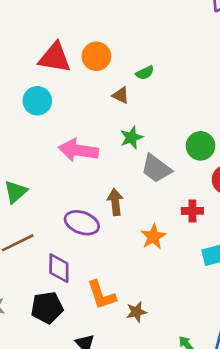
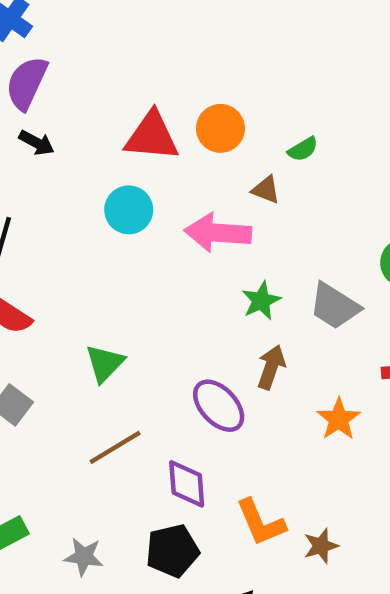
green star: (131, 137) -> (261, 301), moved
pink arrow: (78, 150) -> (218, 233), moved
brown arrow: (115, 202) -> (271, 367), turned 30
purple ellipse: (82, 223) -> (219, 406), turned 32

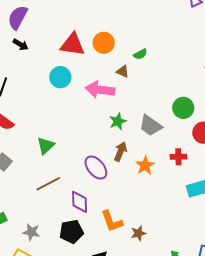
orange star: (339, 419) -> (145, 165), moved

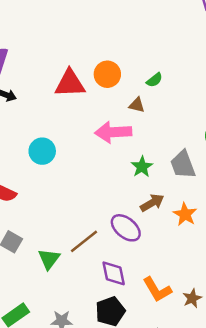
cyan circle: (60, 77) -> (42, 151), moved
gray trapezoid: (151, 126) -> (183, 165), turned 45
green triangle: (46, 146) -> (49, 259), moved
brown arrow: (121, 151) -> (152, 203), turned 48
brown line: (48, 184) -> (84, 241), moved

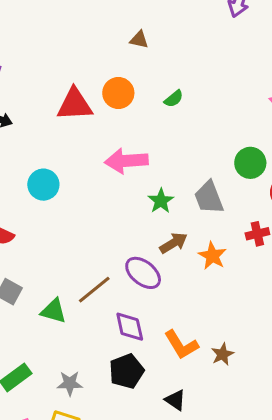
brown triangle: (137, 105) -> (139, 40), moved
green triangle: (49, 259) -> (54, 311), turned -50

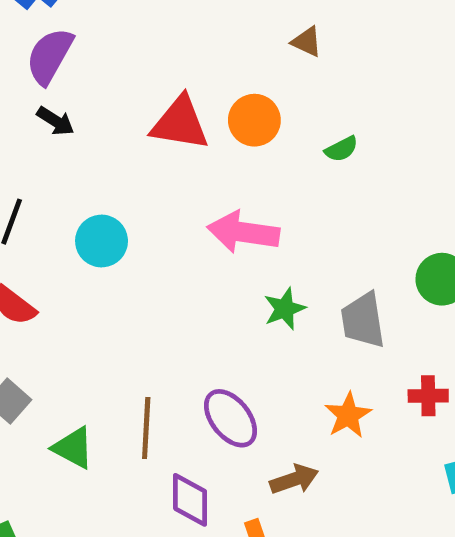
brown arrow: (174, 243) -> (294, 479), moved
brown line: (94, 290) -> (146, 428), turned -60

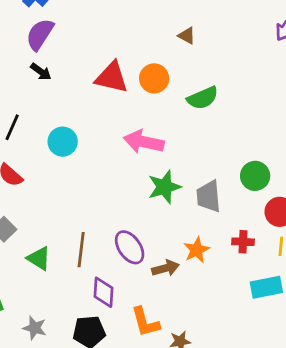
green semicircle: (341, 149) -> (203, 98), size x1.6
green star: (285, 309) -> (164, 187), size x1.4
brown arrow: (294, 479) -> (166, 268), moved

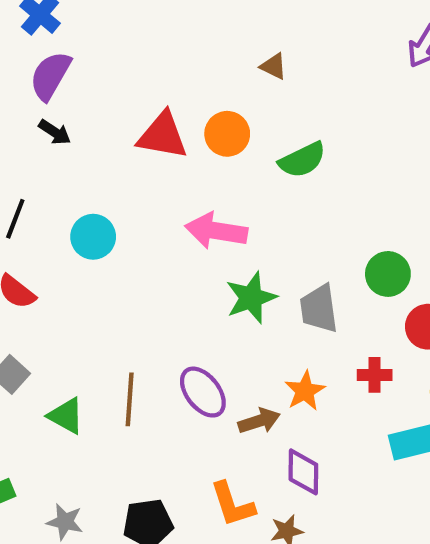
purple diamond: (103, 292) -> (303, 472), moved

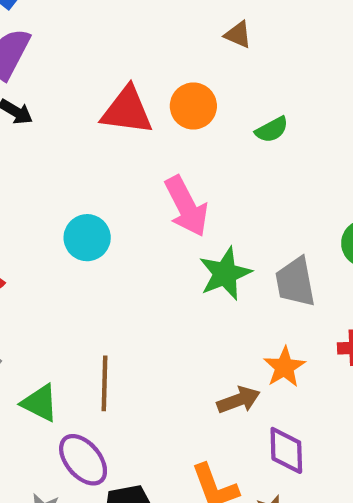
green semicircle: (302, 160) -> (272, 130), size x0.7
pink arrow: (216, 231) -> (186, 206), turned -124
cyan circle: (93, 237) -> (87, 238), moved
purple ellipse: (203, 392) -> (83, 460), moved

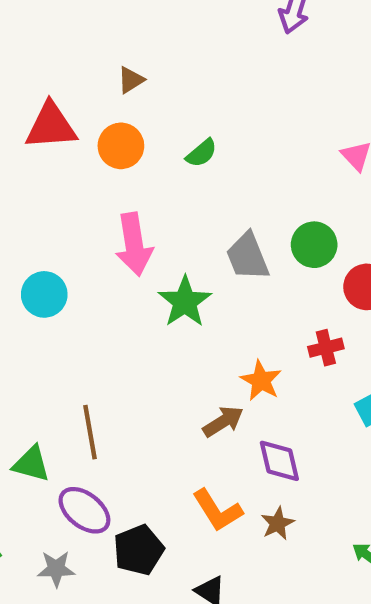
brown triangle: (238, 35) -> (131, 80), moved, turned -44
red triangle: (127, 111) -> (51, 126), moved
pink arrow: (186, 206) -> (134, 244), turned 30
gray trapezoid: (295, 282) -> (248, 256), moved

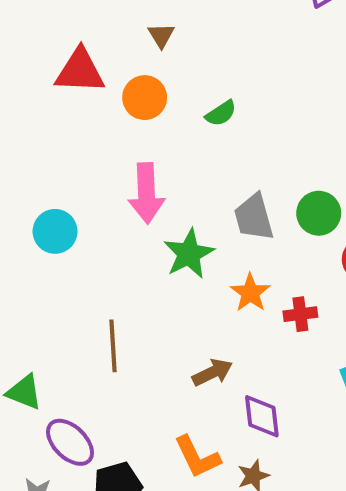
brown triangle: (131, 80) -> (161, 35), turned -36
red cross: (326, 348) -> (300, 314), moved
orange star: (261, 381) -> (250, 293), moved
brown line: (90, 432) -> (113, 346), moved

